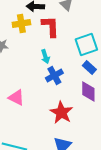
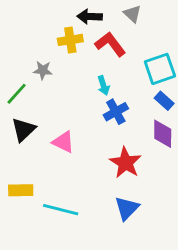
red L-shape: (50, 26) -> (110, 44), turned -35

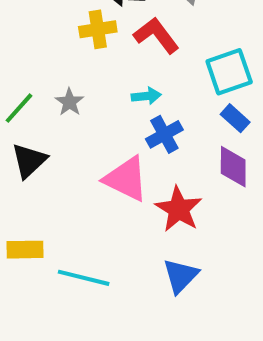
gray star: (43, 70) -> (69, 102), moved, turned 30
cyan arrow: (103, 85) -> (146, 96), turned -78
pink triangle: (63, 142) -> (126, 179), moved, size x1.4

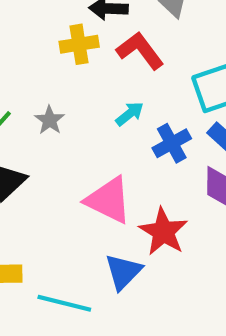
cyan arrow: (146, 96) -> (130, 114), turned -32
blue cross: (164, 134) -> (172, 143), moved
blue triangle: (181, 276) -> (123, 272), moved

